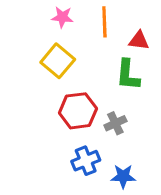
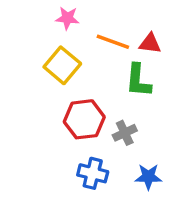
orange line: (104, 22) -> (113, 42), moved, turned -68
blue cross: (86, 161) -> (93, 173), turned 36
blue star: (123, 176) -> (148, 177), moved

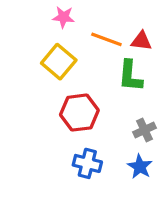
gray cross: (125, 133) -> (145, 130), moved
blue star: (148, 177) -> (140, 167), turned 30

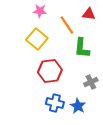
orange line: (106, 39) -> (67, 25), turned 36
red triangle: (141, 41) -> (89, 14), moved
blue star: (140, 167) -> (78, 106), moved

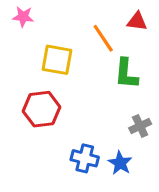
pink star: (40, 11) -> (23, 17), moved
yellow square: (37, 39) -> (57, 60), turned -30
red hexagon: (50, 71) -> (42, 109), moved

